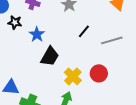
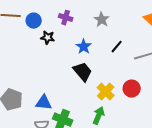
blue star: (37, 34) -> (84, 47), moved
black trapezoid: (50, 56) -> (83, 72), turned -70

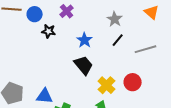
purple cross: (66, 18) -> (67, 11), turned 32
gray star: (102, 20) -> (115, 19), moved

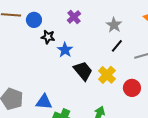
purple cross: (67, 11) -> (74, 17), moved
blue star: (85, 40) -> (65, 50), moved
yellow cross: (107, 85) -> (107, 75), moved

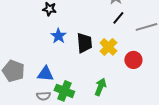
blue star: (65, 50) -> (58, 36), moved
black trapezoid: (83, 71) -> (84, 43), turned 35

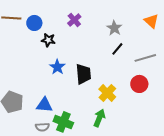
yellow cross: (108, 47) -> (107, 93), moved
red circle: (133, 60) -> (139, 84), moved

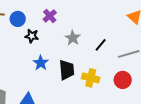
purple cross: (74, 20) -> (50, 16), moved
gray star: (114, 28) -> (73, 38), moved
yellow cross: (107, 93) -> (91, 78), moved, turned -30

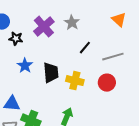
purple cross: (50, 16) -> (44, 27), moved, size x1.5
gray star: (73, 38) -> (72, 23), moved

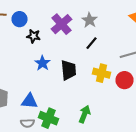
black line: (85, 48) -> (92, 43), moved
yellow cross: (75, 81) -> (102, 73), moved

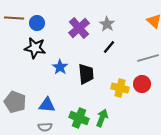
black star: (34, 36) -> (35, 48), moved, size x1.5
yellow cross: (102, 73) -> (120, 88), moved
green cross: (48, 118) -> (79, 118), moved

